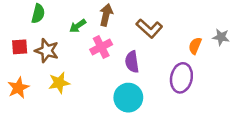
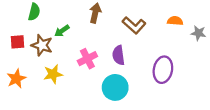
green arrow: (78, 26) -> (62, 31), moved
orange semicircle: (195, 46) -> (175, 21), moved, turned 72
pink cross: (101, 47) -> (87, 59), moved

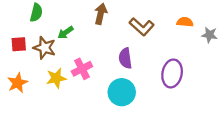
pink cross: (87, 59) -> (82, 69), moved

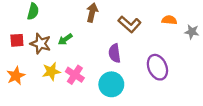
green arrow: (66, 33) -> (65, 39), moved
pink cross: (82, 69) -> (75, 75), moved, turned -30
purple ellipse: (172, 73) -> (157, 67), turned -35

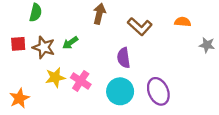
gray star: (192, 32) -> (207, 45), moved
purple ellipse: (157, 67) -> (158, 91), moved
orange star: (16, 76) -> (19, 98), moved

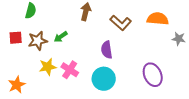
orange semicircle: (183, 22) -> (158, 19), size x1.5
brown star: (44, 47) -> (38, 41), turned -30
purple ellipse: (158, 91) -> (153, 75), moved

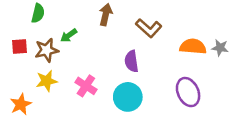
orange semicircle: (158, 19) -> (193, 47), moved
green arrow: (61, 37) -> (69, 35), moved
yellow star: (48, 67) -> (47, 81), moved

